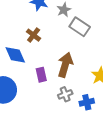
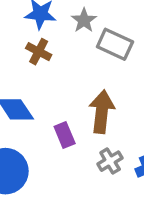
brown cross: (34, 35) -> (39, 52), moved

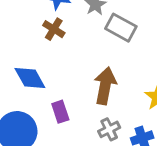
purple rectangle: (65, 135) -> (60, 112), moved

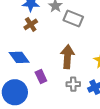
brown cross: (54, 29) -> (31, 24), turned 32
gray cross: (109, 129) -> (73, 84), turned 32

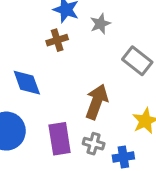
gray rectangle: (73, 19) -> (137, 61), moved
purple rectangle: (41, 77) -> (60, 139), moved, size x1.5

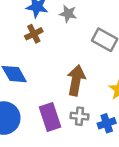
gray star: (100, 24) -> (68, 14), turned -30

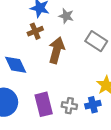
brown arrow: (76, 80) -> (57, 50), moved
blue cross: (107, 123) -> (93, 105), moved

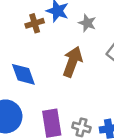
brown cross: (35, 31) -> (35, 23), moved

